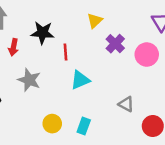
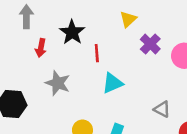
black star: (43, 33) -> (72, 32), turned 30

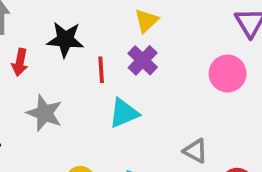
black star: (72, 32) -> (65, 40), turned -30
purple cross: (150, 44) -> (143, 60), moved

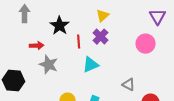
black star: (65, 40) -> (60, 26), turned 30
red arrow: (20, 62) -> (37, 46), moved, turned -104

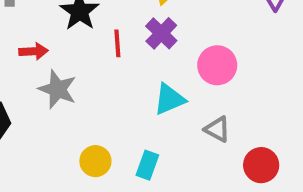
pink circle: (146, 44) -> (217, 65), moved
cyan triangle: (91, 65) -> (169, 99), moved

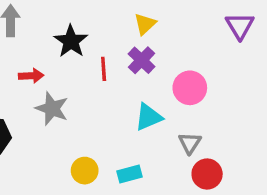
gray triangle: (217, 129) -> (190, 143), turned 35
cyan rectangle: (147, 165) -> (129, 174), turned 55
red circle: (261, 165) -> (207, 174), moved

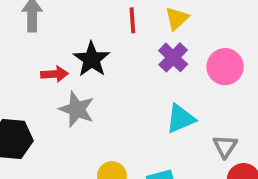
black star: (71, 41) -> (92, 59), moved
red line: (104, 69) -> (132, 20), moved
pink circle: (190, 88) -> (225, 67), moved

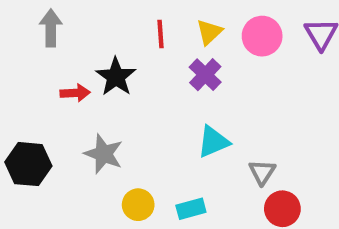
pink circle: (225, 67) -> (262, 36), moved
gray star: (77, 109) -> (104, 154), moved

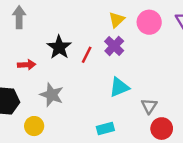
red line: (161, 34) -> (87, 55), moved, turned 30
red arrow: (75, 93) -> (27, 65), moved
yellow circle: (138, 205) -> (34, 126), moved

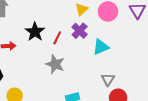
cyan triangle: (119, 87) -> (101, 47), moved
gray star: (52, 95) -> (55, 64), moved

